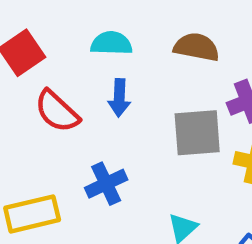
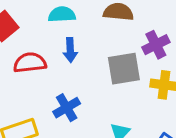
red semicircle: (57, 111) -> (30, 63), turned 136

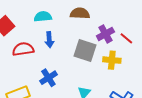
gray square: (124, 69) -> (85, 50), turned 30

